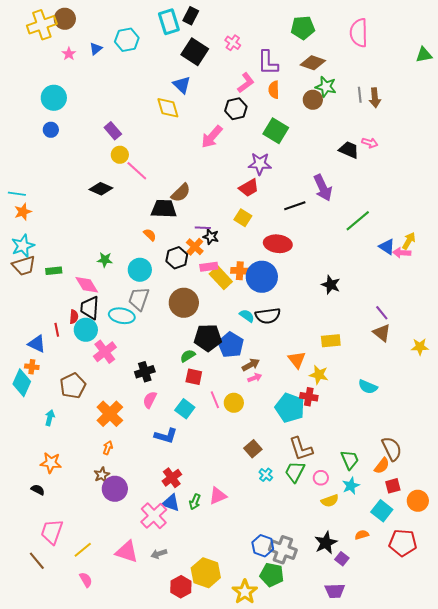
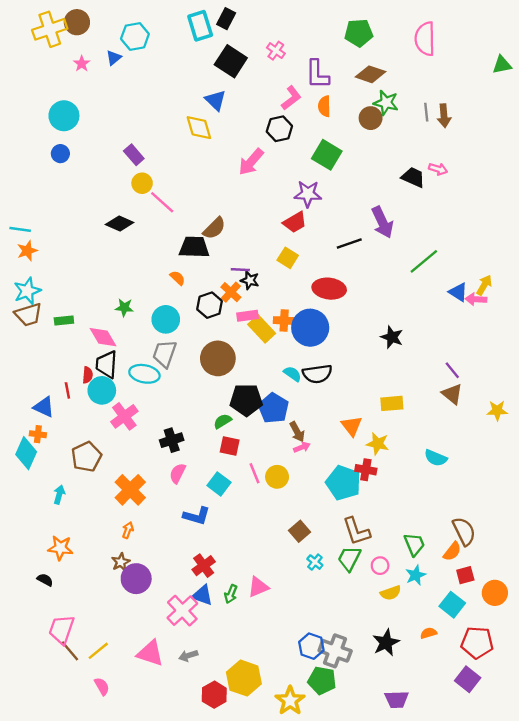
cyan hexagon: (127, 40) -> (135, 36), moved
brown arrow: (251, 365) -> (297, 432), turned 90
purple square: (342, 559) -> (468, 679), moved, size x1.5
brown line: (37, 561) -> (70, 651), moved

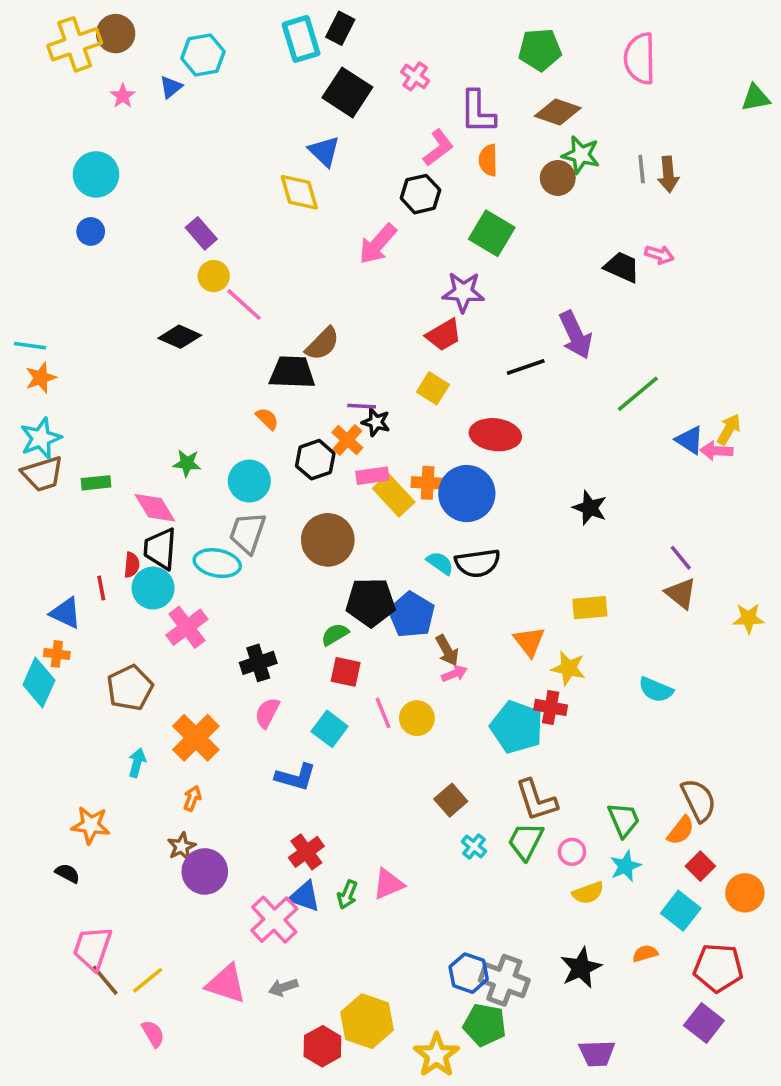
cyan arrow: (59, 495) -> (137, 763), moved
red square: (465, 575) -> (700, 866), turned -30

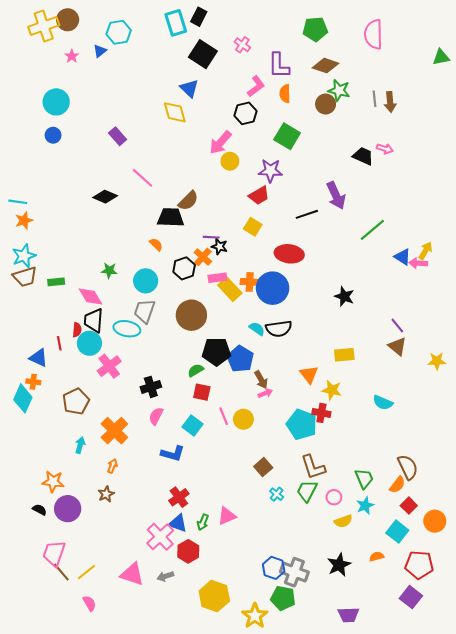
yellow circle: (214, 276) -> (230, 161), moved
purple circle: (205, 871) -> (68, 509), moved
red hexagon: (322, 1046) -> (188, 551), moved

